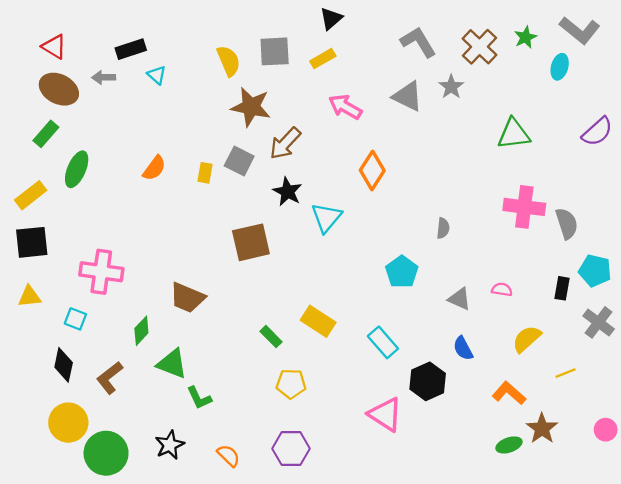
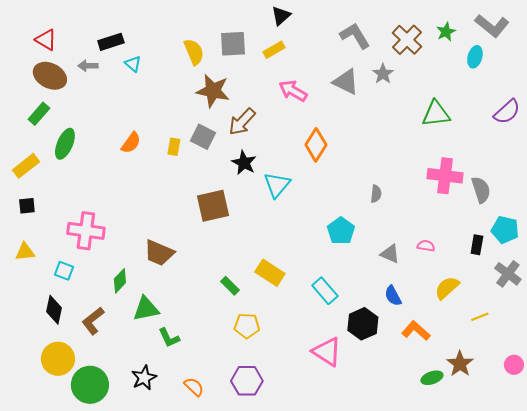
black square: (32, 242) -> (27, 206), size x0.6
green triangle: (172, 364) -> (146, 309), turned -32
orange L-shape: (509, 393) -> (416, 331), moved

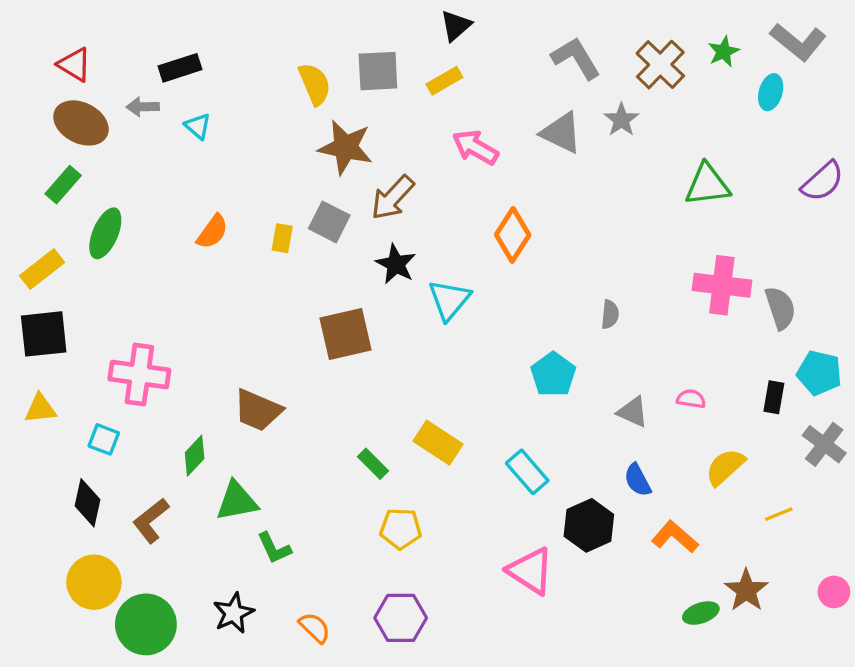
cyan triangle: (133, 64) -> (198, 126), moved
black square: (27, 206) -> (44, 334), size x1.8

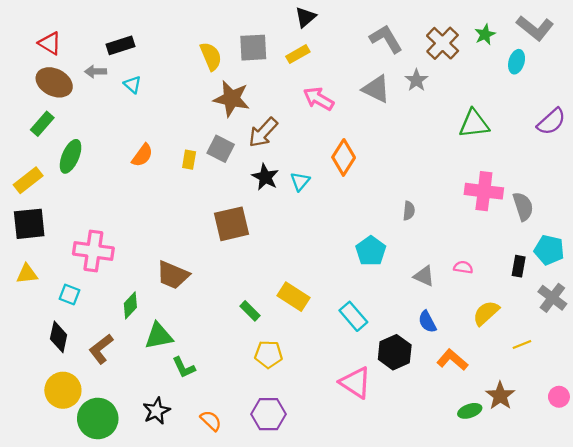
cyan triangle: (449, 300) -> (300, 181), moved, size x0.7

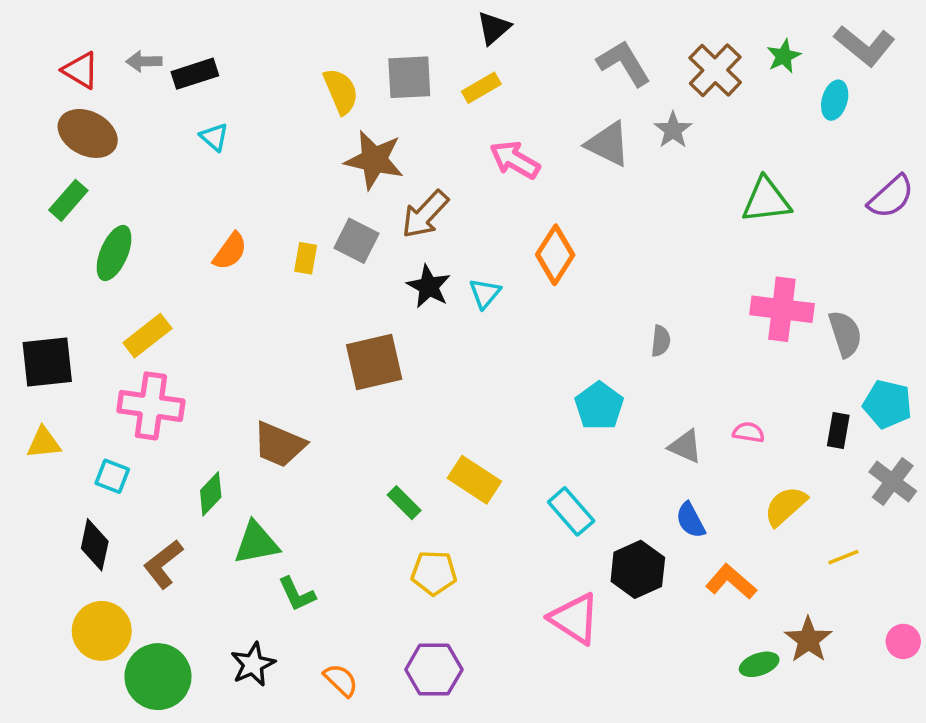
gray arrow: (96, 72) -> (144, 61), moved
yellow rectangle: (28, 180) -> (147, 336), moved

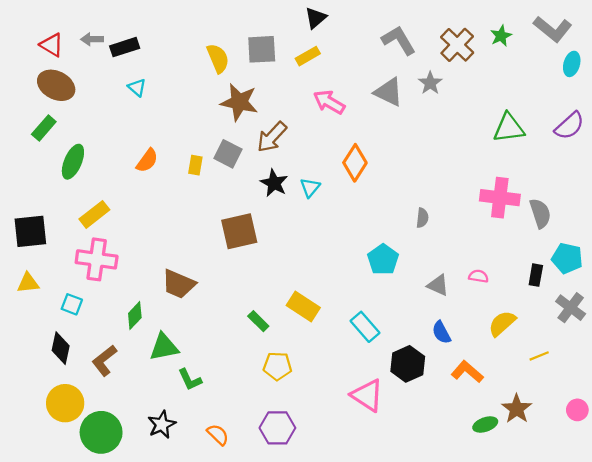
cyan ellipse: (835, 100) -> (572, 64), moved
green triangle: (766, 200) -> (509, 128), moved

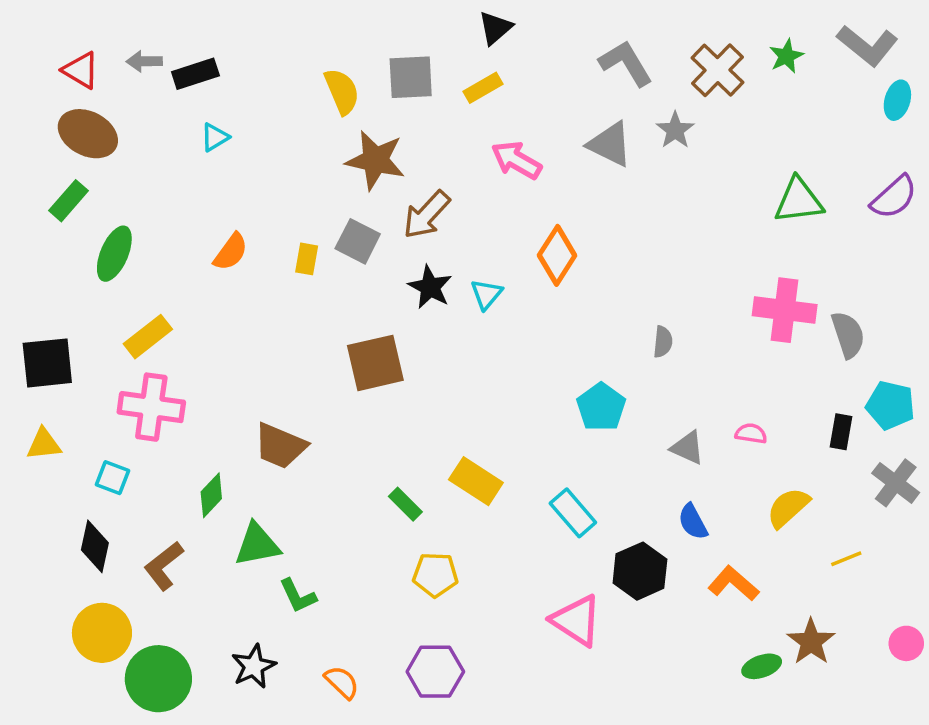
cyan triangle: (137, 88) -> (215, 137), turned 48

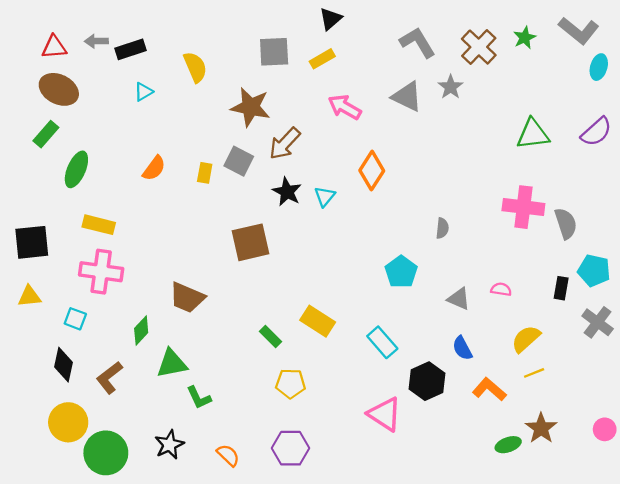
red triangle: (81, 70) -> (54, 47), turned -36
yellow semicircle: (342, 91) -> (195, 67), moved
yellow rectangle: (148, 337) -> (99, 225), turned 52
yellow line: (846, 559) -> (534, 373), moved

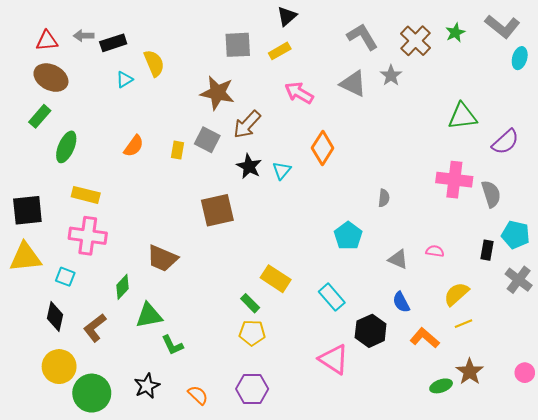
yellow semicircle: (195, 67) -> (154, 63), moved
purple semicircle: (596, 132) -> (505, 142), moved
yellow triangle: (29, 296) -> (25, 257), size x1.6
green rectangle: (271, 336) -> (250, 303), moved

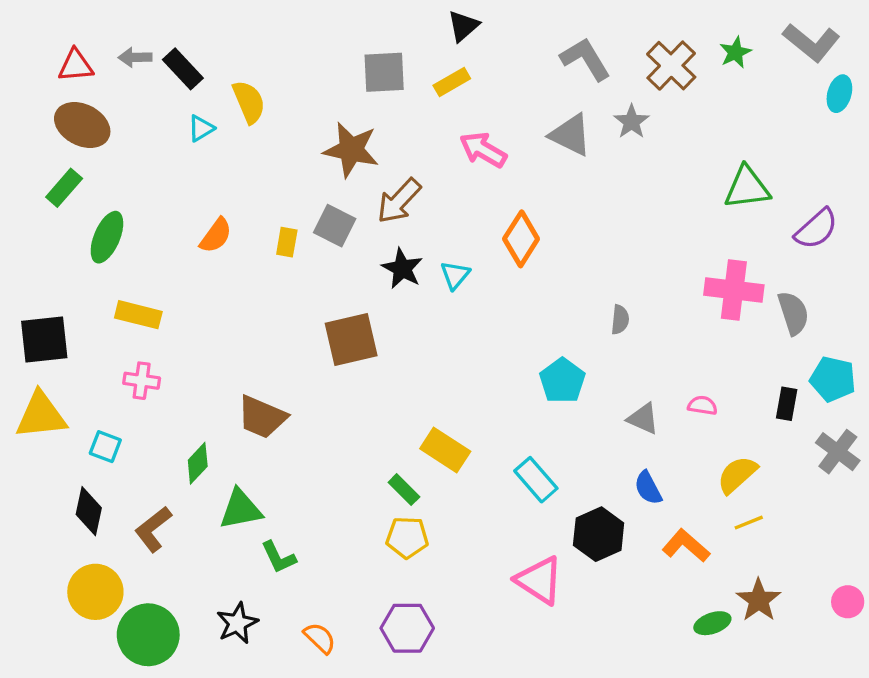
black rectangle: (113, 43) -> (183, 69), turned 65
pink cross: (88, 236) -> (142, 381), size x0.6

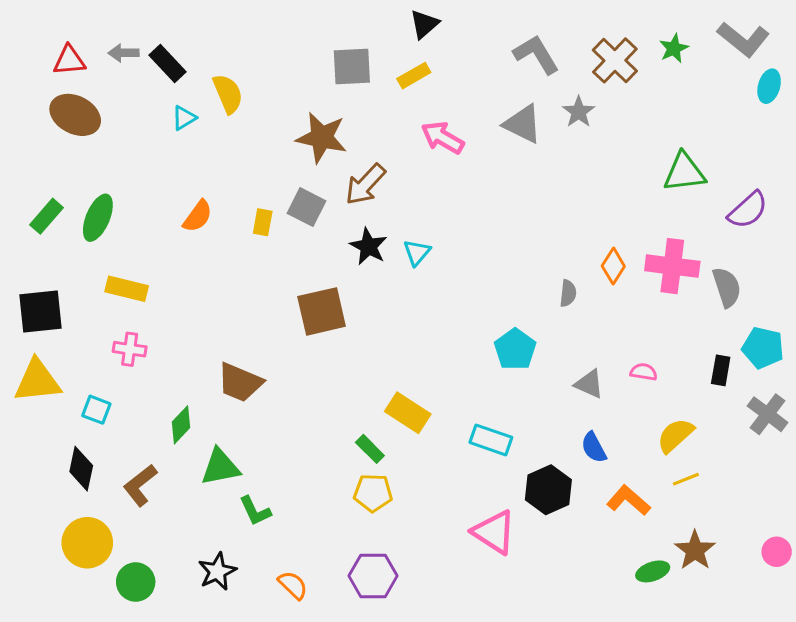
green rectangle: (64, 188) -> (46, 216), moved
orange diamond: (521, 239) -> (613, 266), moved, size x0.7
cyan rectangle: (536, 480) -> (491, 440), turned -30
green circle: (148, 635) -> (136, 582), size x0.7

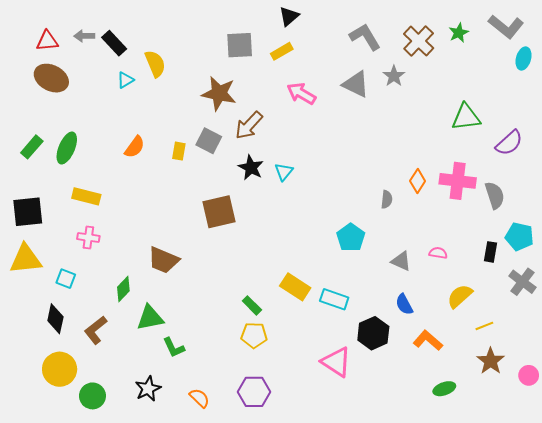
yellow rectangle: (408, 413) -> (295, 287), moved
yellow line: (686, 479) -> (484, 326), moved
brown star: (695, 550) -> (491, 361), moved

